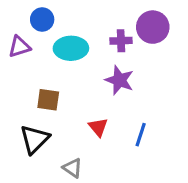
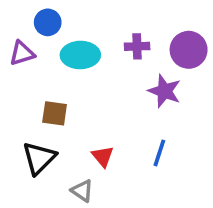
purple circle: (153, 27) -> (189, 50), moved
purple star: (119, 80) -> (165, 91), moved
red triangle: (98, 127) -> (103, 156), moved

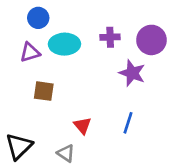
purple triangle: (22, 53) -> (30, 52), moved
black triangle: (39, 158) -> (19, 146), moved

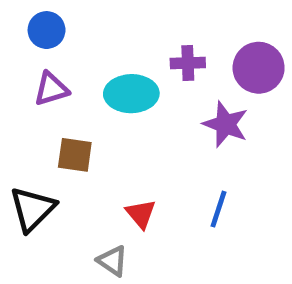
blue circle: (38, 18) -> (47, 30), moved
cyan ellipse: (64, 44) -> (131, 94), moved
black triangle: (19, 146) -> (32, 209), moved

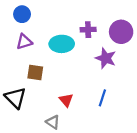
black triangle: (32, 209) -> (15, 98), turned -30

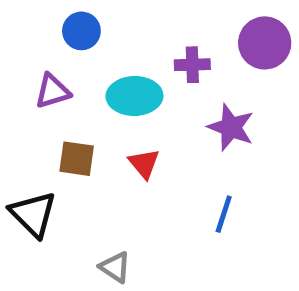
blue circle: (22, 14) -> (81, 31), moved
purple circle: (121, 32) -> (265, 43), moved
red triangle: (66, 100) -> (144, 164), moved

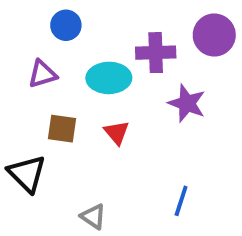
purple cross: (192, 65) -> (156, 53), size x1.4
blue line: (224, 214) -> (181, 201), moved

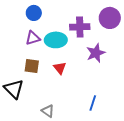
purple triangle: (42, 74) -> (33, 38), moved
purple star: (187, 103) -> (96, 53), turned 30

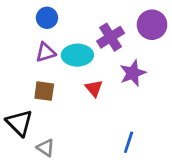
purple cross: (80, 27) -> (111, 37), turned -30
red triangle: (60, 68) -> (94, 88), moved
gray triangle: (48, 111) -> (46, 148), moved

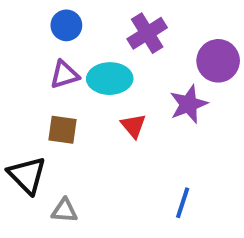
purple circle: (152, 25) -> (218, 61), moved
purple cross: (111, 37) -> (147, 33), moved
gray triangle: (46, 148) -> (64, 211), turned -30

